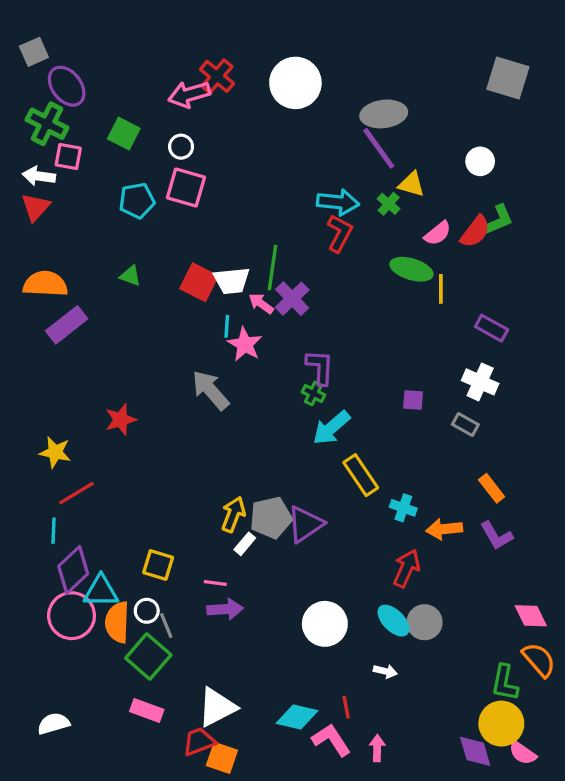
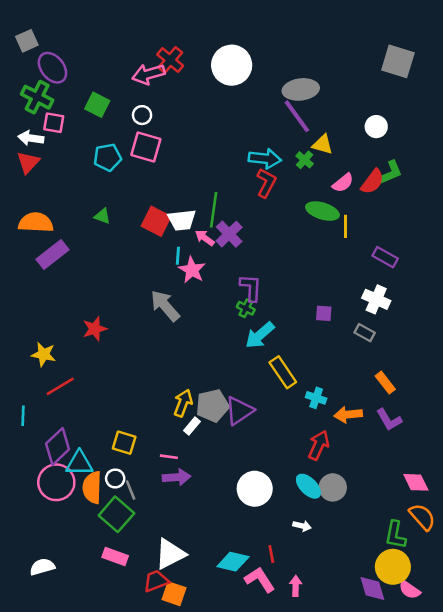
cyan line: (54, 531) -> (23, 416), moved

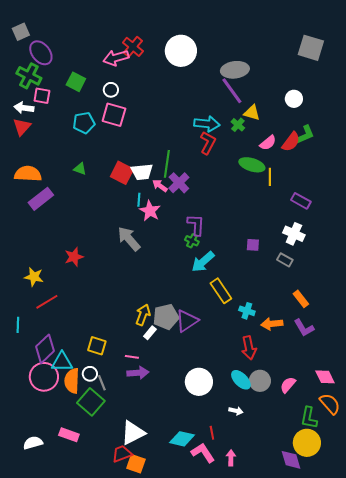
red arrow: (319, 445) -> (249, 348), turned 145
pink rectangle: (115, 557) -> (69, 435), moved
pink semicircle: (410, 590) -> (288, 385), moved, turned 96

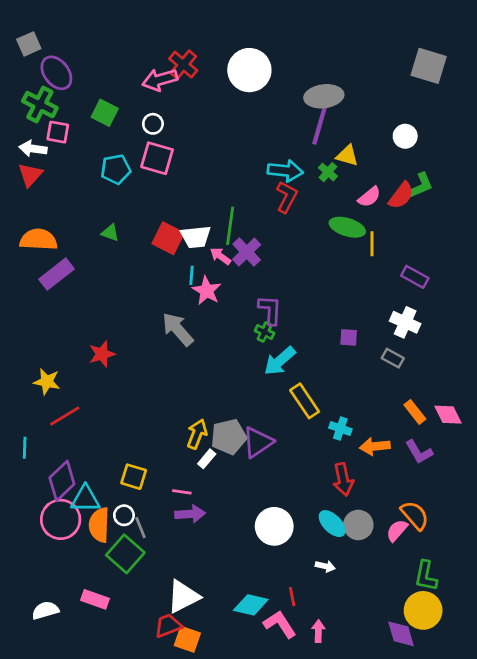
purple line: (232, 91) -> (320, 125), turned 52
pink diamond: (325, 377) -> (448, 415), moved
orange semicircle: (330, 404) -> (415, 515), moved

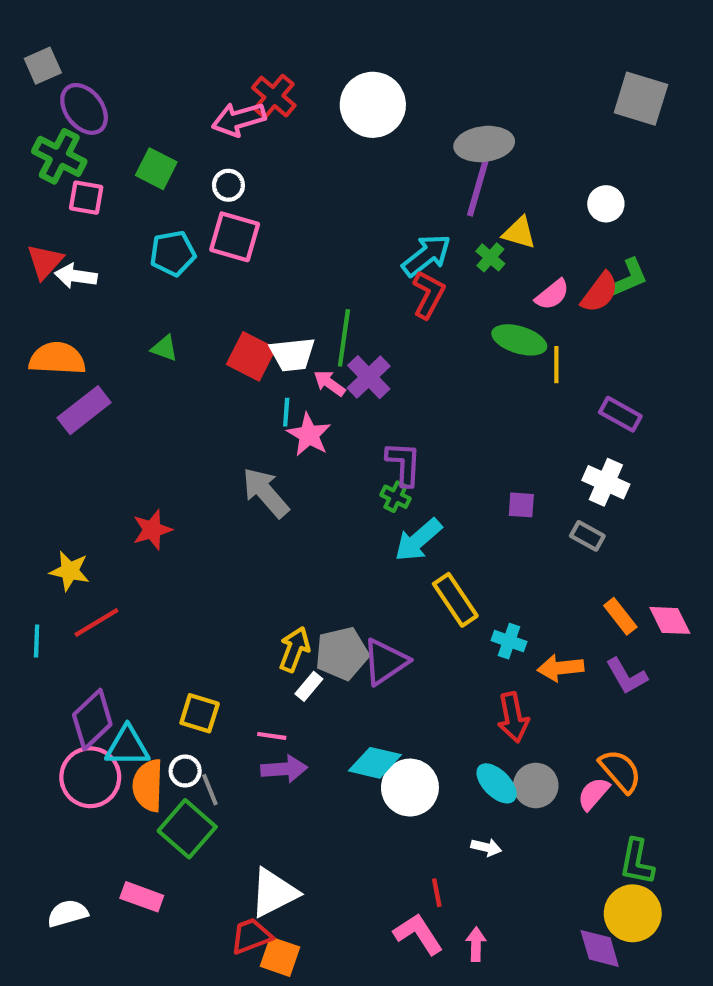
white arrow: (33, 149) -> (76, 276), moved
cyan arrow: (285, 171) -> (426, 255), turned -44
cyan line: (25, 448) -> (37, 641), moved
cyan diamond: (251, 605) -> (375, 763), moved

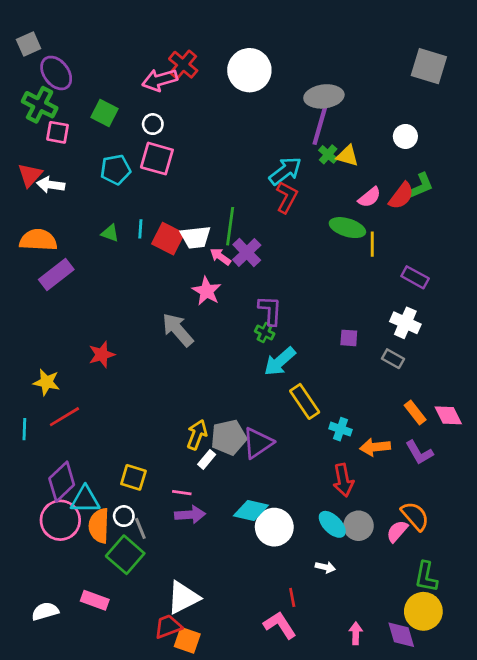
green cross: (490, 257) -> (328, 154), moved
cyan line: (286, 412) -> (140, 229), moved
pink arrow: (476, 944) -> (356, 633), moved

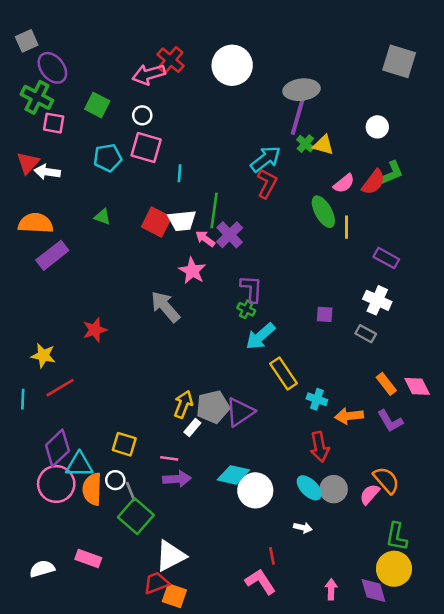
green ellipse: (347, 228) -> (323, 212), turned 44
cyan line: (140, 229) -> (179, 173), moved
green square: (125, 555) -> (136, 516), moved

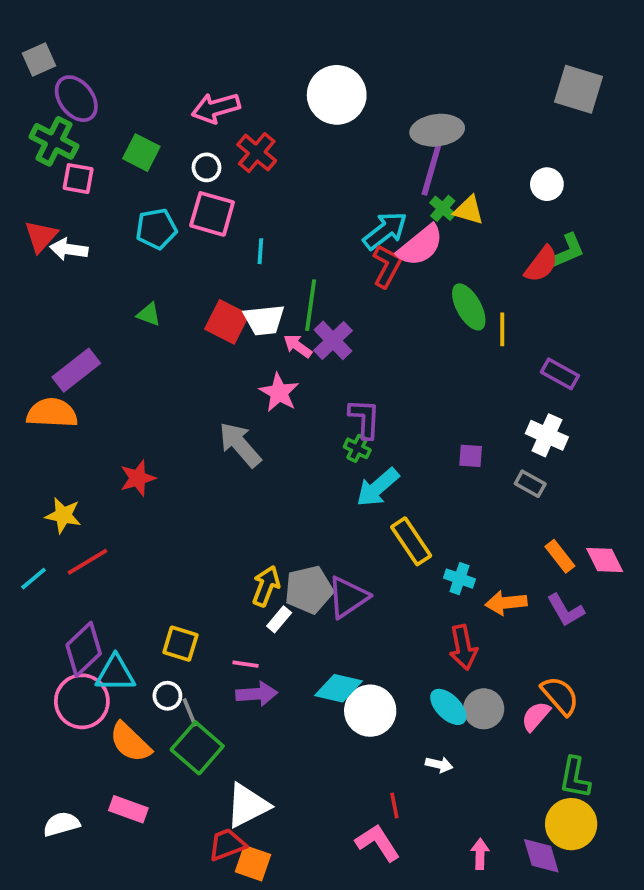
red cross: (171, 60) -> (257, 153), moved
pink semicircle: (344, 183) -> (420, 246), moved, size x1.5
orange semicircle: (36, 223) -> (52, 413), moved
cyan line: (23, 399) -> (33, 579), turned 48
orange semicircle: (92, 489) -> (130, 742), moved, turned -48

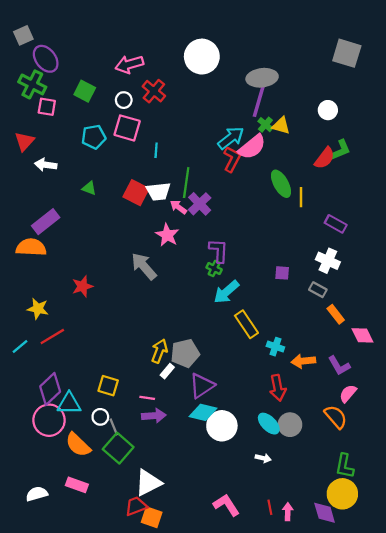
white arrow: (69, 249) -> (46, 165), moved
orange rectangle: (560, 556) -> (336, 314), moved
purple triangle: (348, 597) -> (202, 386), moved
pink semicircle: (536, 716) -> (348, 393), moved
red line: (394, 806) -> (270, 507), moved

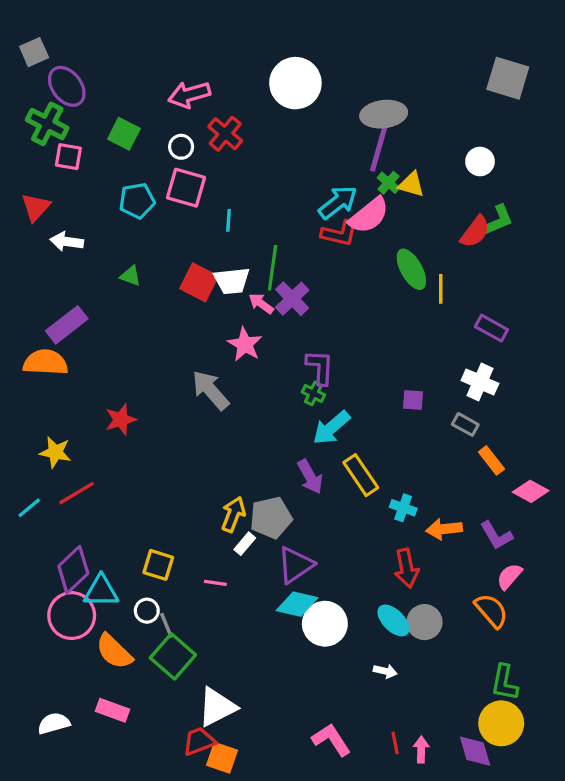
red L-shape: (232, 159) -> (340, 233), turned 75
pink diamond: (362, 335) -> (531, 491), turned -35
purple arrow: (154, 416) -> (310, 477), moved, turned 65

